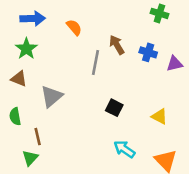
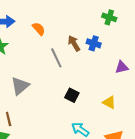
blue cross: (148, 52) -> (94, 43), moved
gray line: (95, 62) -> (56, 58), turned -36
purple triangle: (175, 64) -> (122, 67), moved

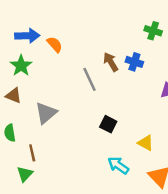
orange semicircle: (39, 29) -> (55, 44), moved
yellow triangle: (109, 102) -> (146, 143), moved

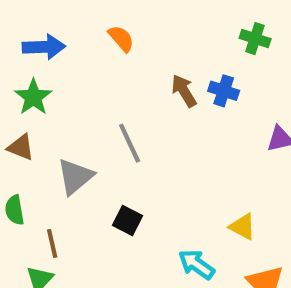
orange semicircle: (55, 44) -> (121, 39), moved
gray line: (90, 79) -> (130, 143), moved
black square: (108, 124) -> (127, 220), moved

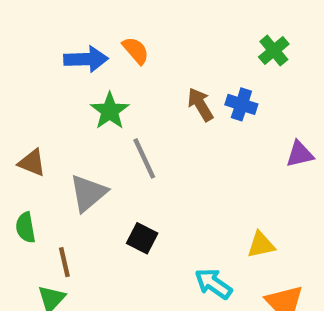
green cross: (255, 39) -> (274, 50), turned 32
blue arrow: (44, 47) -> (86, 59), moved
green star: (33, 97) -> (110, 111), moved
yellow triangle: (242, 227) -> (261, 245), turned -40

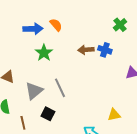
brown arrow: (200, 104) -> (86, 50), turned -63
gray line: (144, 158) -> (60, 88), moved
black square: (142, 238) -> (48, 114), moved

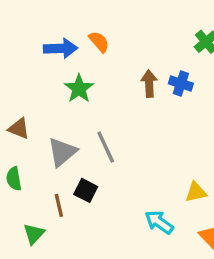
brown arrow: (86, 50) -> (149, 84), turned 91
brown line: (23, 123) -> (59, 205), moved

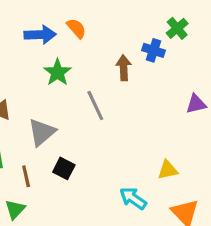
blue cross: (181, 84) -> (154, 50), moved
gray line: (106, 147) -> (95, 105), moved
brown line: (59, 205) -> (26, 176), moved

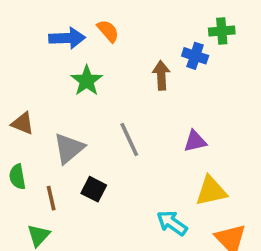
green cross: (177, 28) -> (222, 31), turned 35
purple triangle: (196, 104) -> (195, 141), moved
gray line: (95, 105) -> (129, 139), moved
yellow triangle: (168, 170) -> (211, 191), size x1.4

